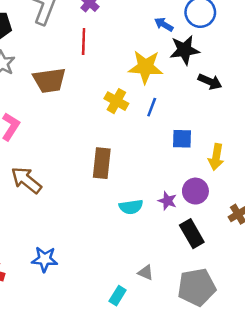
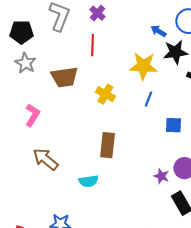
yellow cross: (116, 101) -> (105, 94), moved
cyan semicircle: (131, 207) -> (88, 181), moved

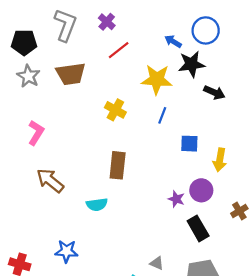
red line: (92, 45) -> (119, 50), moved, turned 50
brown trapezoid: (64, 77) -> (71, 74), moved

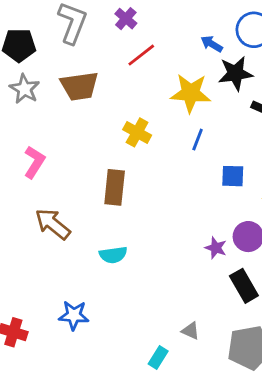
brown rectangle: (118, 165) -> (115, 187), moved

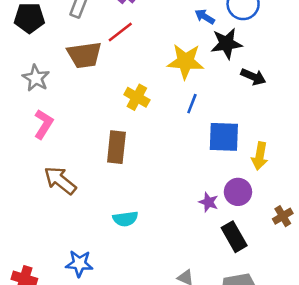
red line: (141, 55) -> (120, 32), moved
gray star: (25, 89) -> (36, 78), moved
blue square: (233, 176) -> (224, 137), size x1.5
cyan semicircle: (113, 255) -> (125, 219), moved

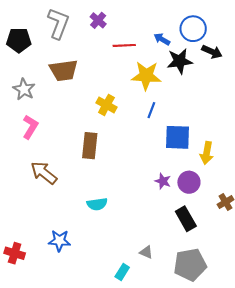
red line: (120, 32) -> (124, 45), moved, turned 35
black arrow: (253, 77) -> (212, 52), moved
purple star: (209, 202) -> (163, 181), moved

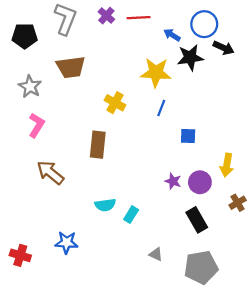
red line: (124, 45) -> (139, 18), moved
blue square: (177, 137) -> (188, 136), size x0.6
yellow arrow: (207, 153) -> (227, 165), moved
cyan rectangle: (122, 272) -> (131, 215), moved

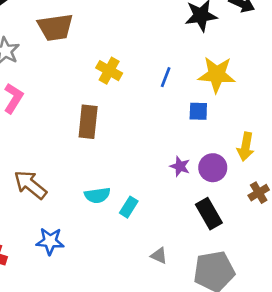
yellow star: (156, 73) -> (217, 75), moved
brown arrow: (50, 173) -> (30, 185), moved

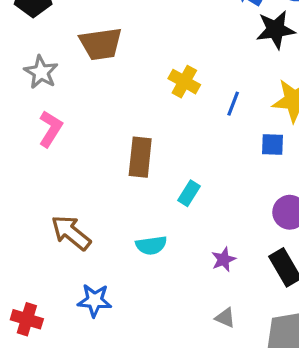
yellow cross: (109, 71) -> (184, 82), moved
purple star: (180, 166) -> (224, 259), moved, turned 30
cyan rectangle: (129, 207) -> (189, 193), moved

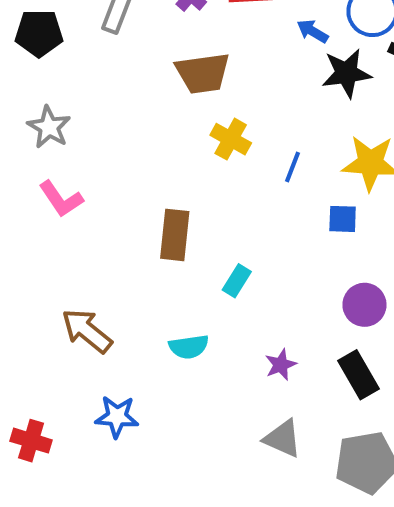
brown trapezoid: (101, 44) -> (203, 73), moved
pink L-shape: (50, 129) -> (61, 199), turned 114
gray triangle: (225, 318) -> (283, 439), size x1.5

